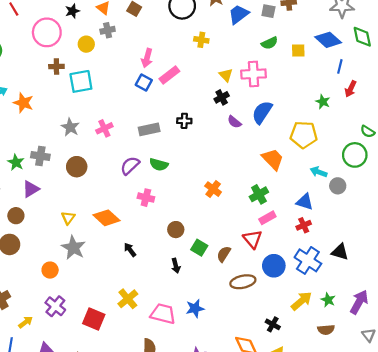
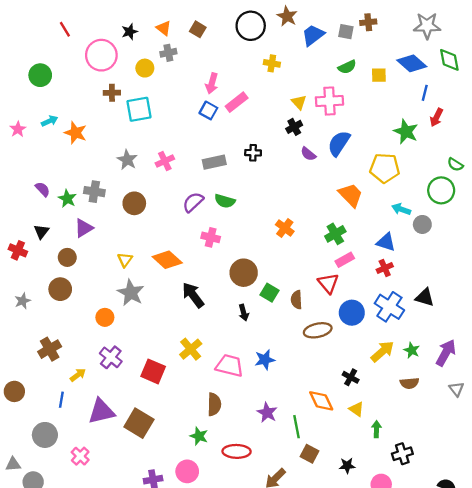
green star: (323, 102) -> (406, 132), size x1.5
brown circle: (176, 230) -> (244, 273), size x1.5
black arrow: (130, 250) -> (193, 295), size x1.6
brown semicircle: (224, 254) -> (297, 300), turned -35

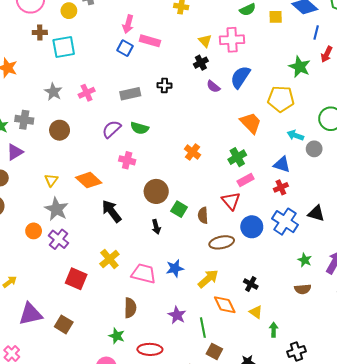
pink rectangle: (237, 102) -> (150, 41), turned 54
yellow arrow: (382, 351) -> (208, 279), moved
purple cross: (111, 357) -> (59, 239), moved
brown square: (139, 423) -> (64, 324), size x0.7

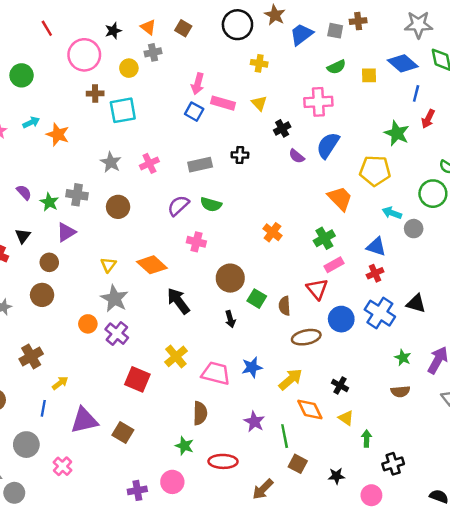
yellow triangle: (205, 41) -> (259, 103), moved

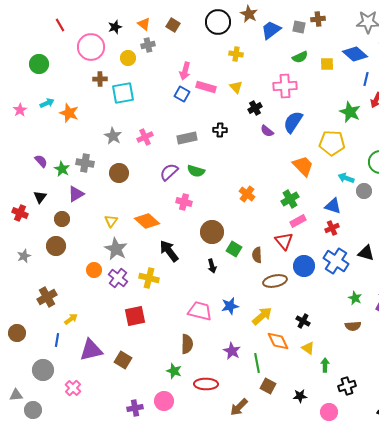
yellow cross: (176, 356) -> (149, 278), moved, turned -36
red square: (137, 379) -> (135, 316), turned -35

